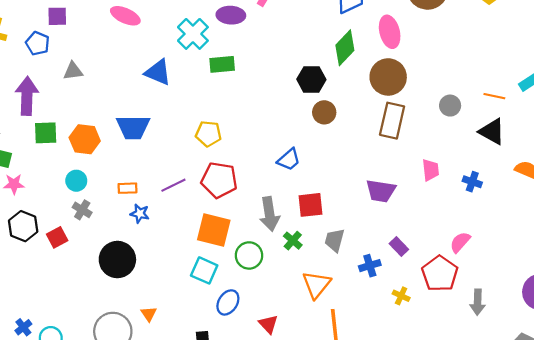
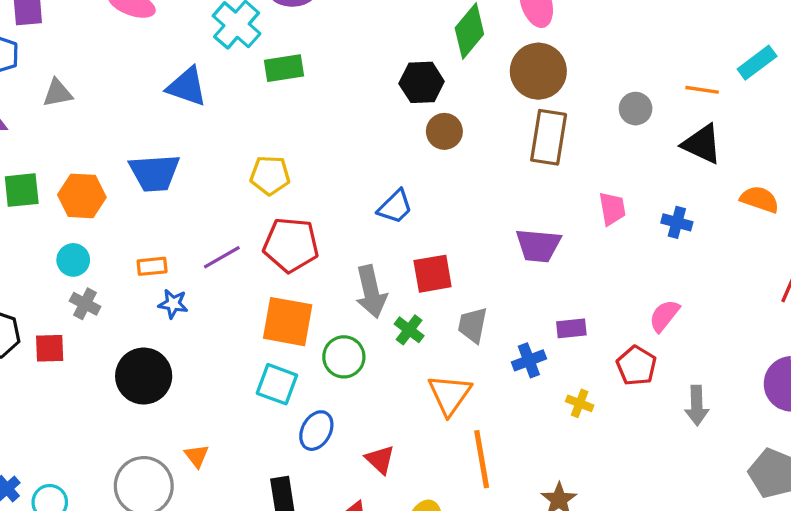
red square: (57, 237) -> (50, 348), turned 30
purple rectangle: (399, 246) -> (571, 328), turned -48
red pentagon: (440, 274) -> (636, 366), size x0.7

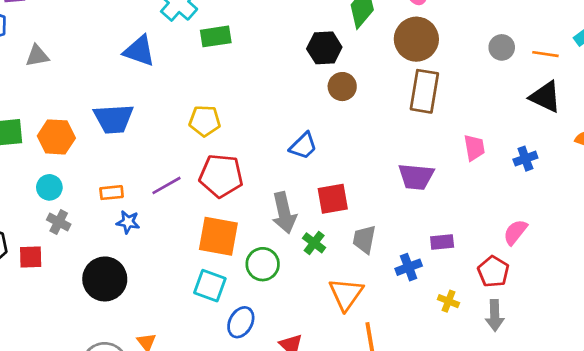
gray circle: (636, 109) -> (502, 47), moved
blue cross: (677, 222) -> (525, 159), turned -35
gray arrow: (697, 406) -> (495, 315), moved

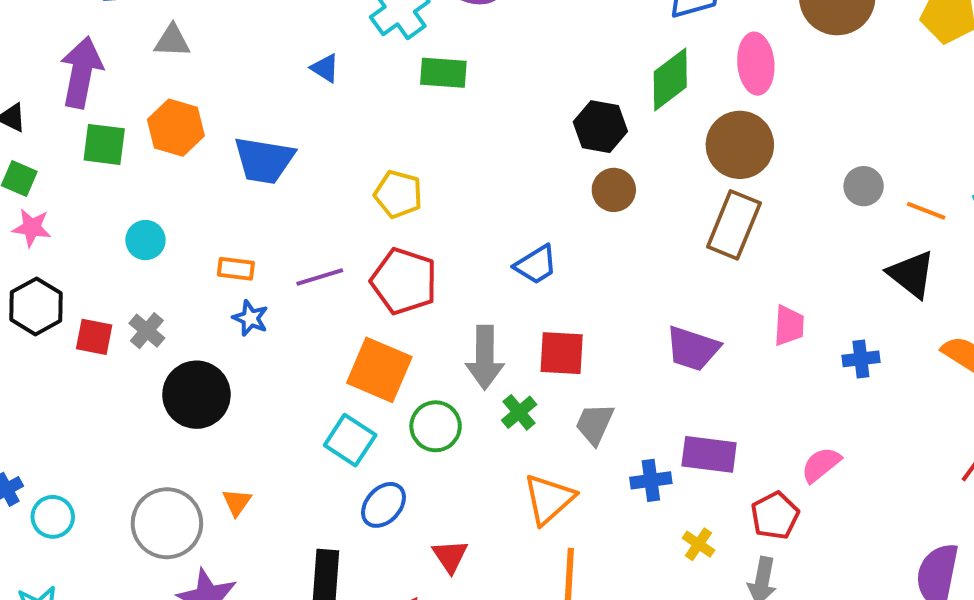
blue triangle: (139, 51) -> (325, 68), size x0.6
orange hexagon: (56, 137) -> (176, 128), moved
gray cross: (59, 222) -> (147, 331), moved
purple rectangle: (442, 242) -> (709, 454), size x1.5

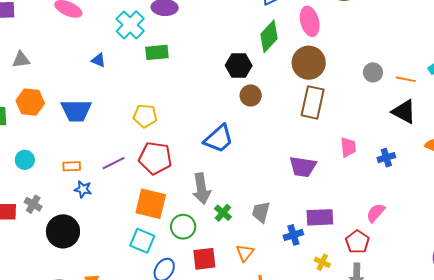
blue trapezoid: (536, 265) -> (219, 139), size x1.4
red square: (562, 353) -> (204, 259), moved
orange triangle: (549, 499) -> (245, 253), size x0.7

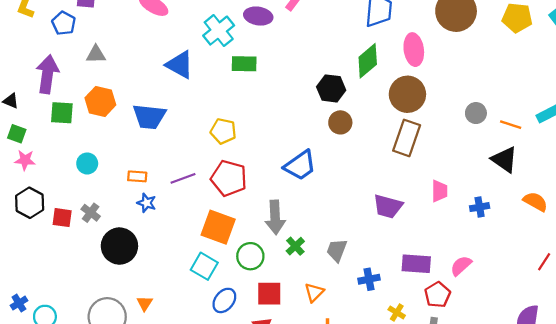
blue triangle: (98, 60) -> (180, 65), size x1.8
purple rectangle: (320, 217) -> (416, 264), moved

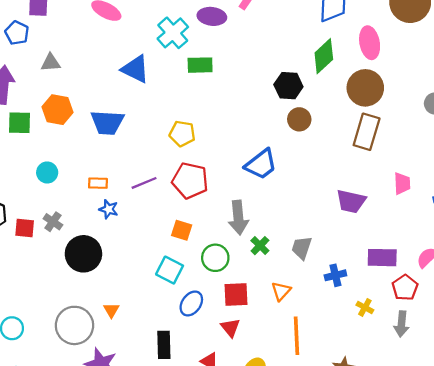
orange square: (218, 227) -> (182, 230), size x0.6

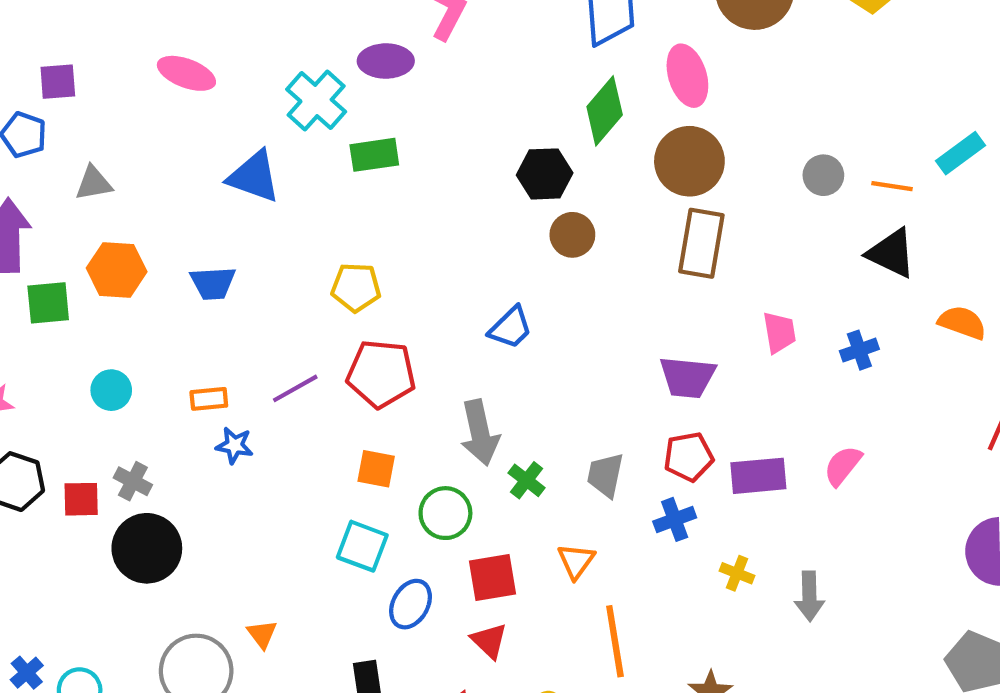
blue trapezoid: (107, 123) -> (213, 283), size x0.7
blue trapezoid: (261, 164) -> (511, 328), size x0.7
black circle: (83, 254) -> (147, 548), moved
red pentagon: (405, 288) -> (689, 457), moved, turned 30

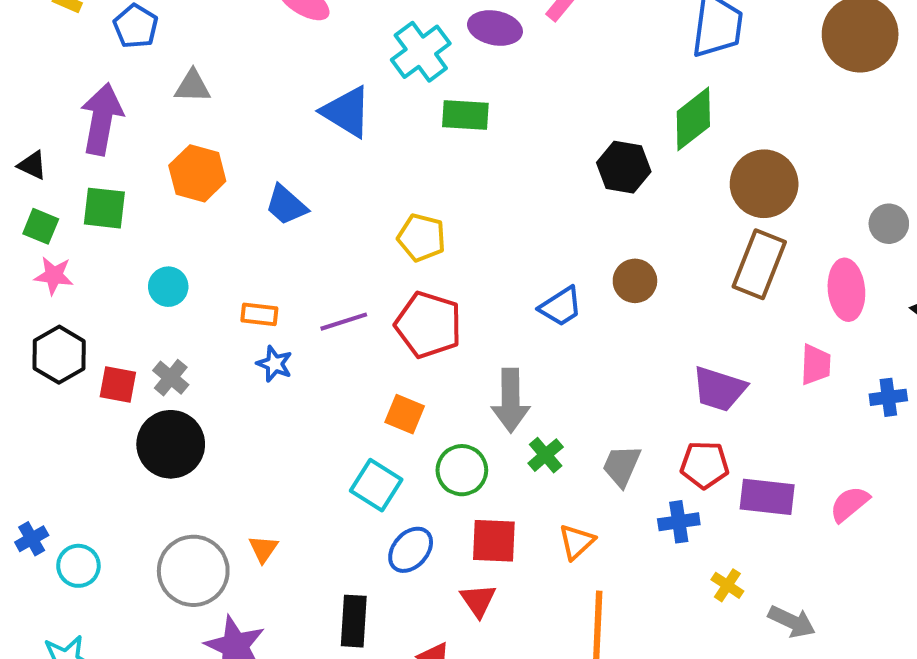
pink ellipse: (687, 76) -> (846, 290), moved
brown circle: (572, 235) -> (635, 281), moved
blue trapezoid: (213, 283) -> (286, 205), turned 33
green square: (48, 303) -> (104, 208), moved
gray arrow: (809, 596) -> (792, 622), turned -75

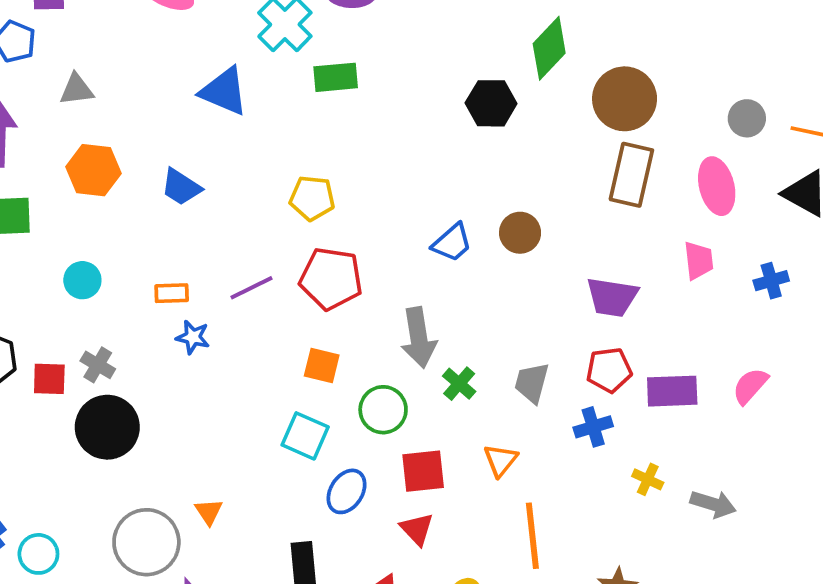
brown circle: (635, 281) -> (520, 233), moved

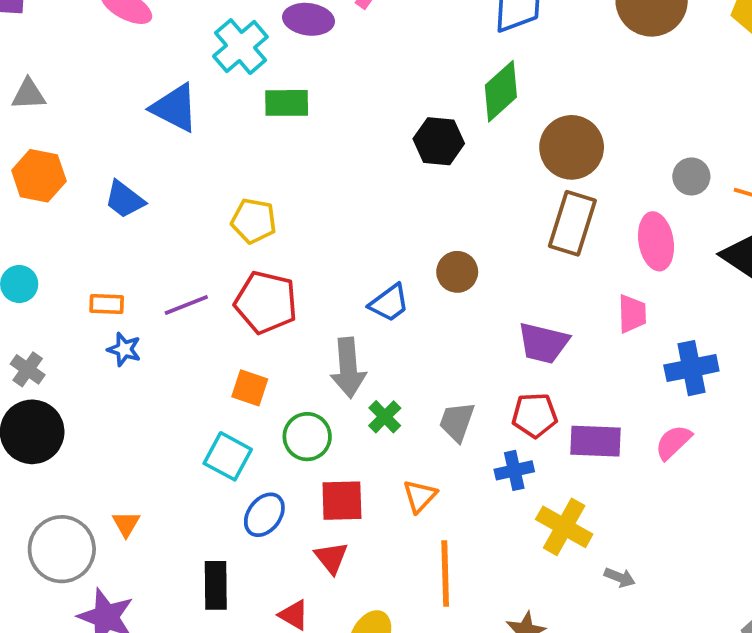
blue trapezoid: (452, 243) -> (389, 303), moved
blue cross: (771, 281) -> (691, 368), moved, size x1.5
yellow cross: (648, 479) -> (564, 527), size x1.8
gray arrow: (713, 504) -> (620, 577), moved, size x0.7

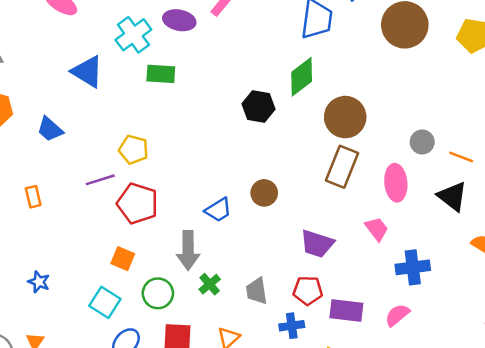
orange rectangle: (107, 304) -> (33, 197), turned 70
purple line: (186, 305) -> (100, 180), moved
pink trapezoid: (632, 314) -> (377, 229), turned -40
blue star: (124, 349) -> (39, 282), moved
gray trapezoid: (457, 422) -> (257, 291), turned -32

